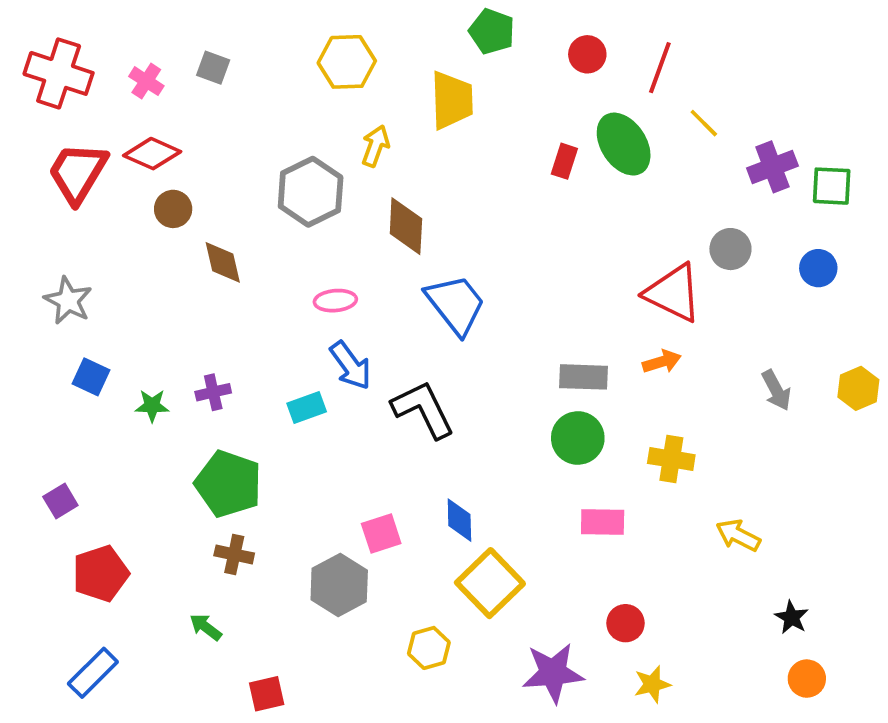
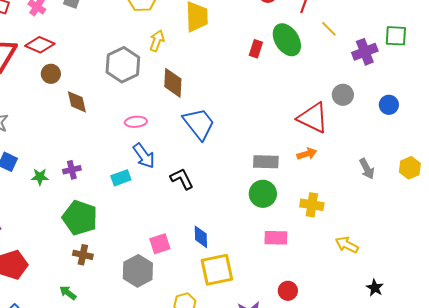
green square: (832, 186) -> (396, 36), moved
black L-shape: (423, 409) -> (182, 179), size x0.7
yellow square: (490, 583) -> (217, 270), turned 32

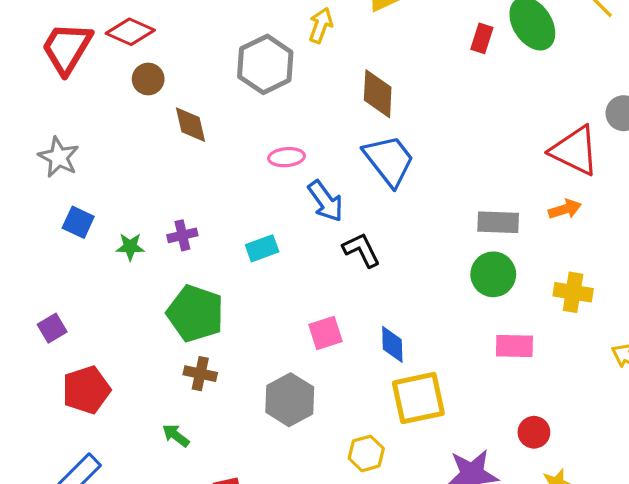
brown diamond: (173, 83) -> (378, 94), moved
blue arrow: (144, 156) -> (326, 201), moved
pink square: (160, 244) -> (326, 333), moved

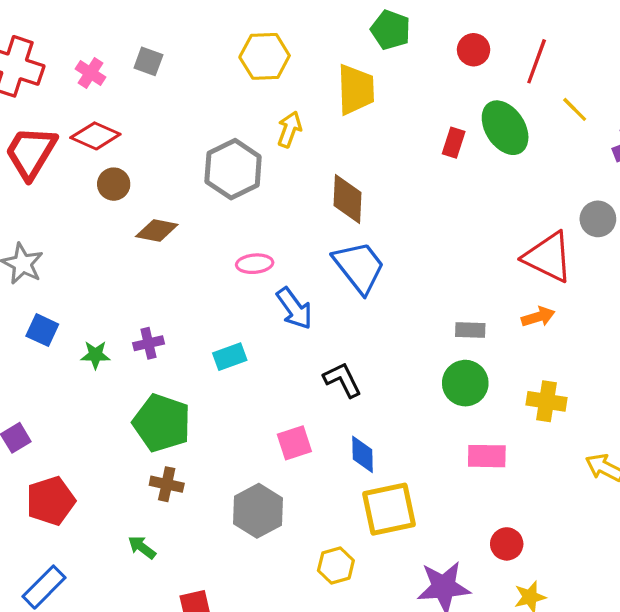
brown diamond: (190, 125) -> (157, 231), turned -66
gray rectangle: (498, 222) -> (470, 330), size x0.7
black L-shape: (361, 250) -> (343, 380), moved

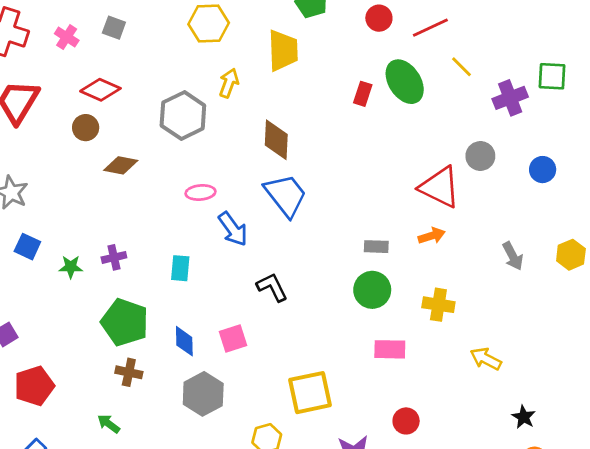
red line: (537, 61) -> (430, 28), turned 45
red diamond: (95, 136) -> (100, 90), moved
cyan rectangle: (230, 357) -> (180, 268), turned -65
blue diamond: (362, 454) -> (184, 341), moved

